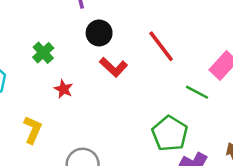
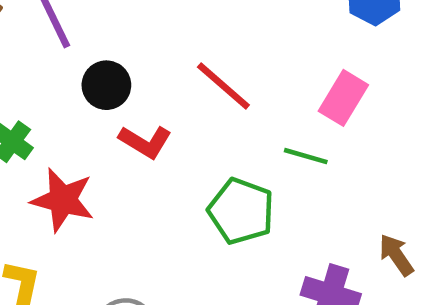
red star: (63, 89) -> (63, 200), size x1.8
green pentagon: (170, 134) -> (241, 211), moved

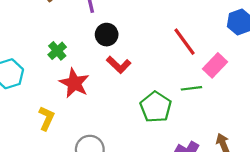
red line: (223, 86) -> (184, 42), moved
green line: (306, 156) -> (191, 88), turned -36

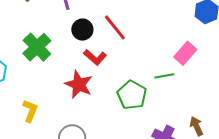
red line: (184, 42) -> (115, 27), moved
green cross: (57, 51) -> (37, 47), size x1.6
red star: (74, 83) -> (79, 84), moved

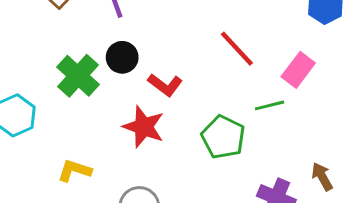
red line: (115, 27) -> (237, 49), moved
black circle: (82, 30) -> (122, 57), moved
yellow L-shape: (30, 111) -> (74, 171), turned -90

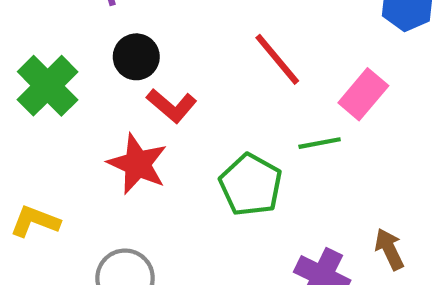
black circle: (122, 57) -> (136, 57), moved

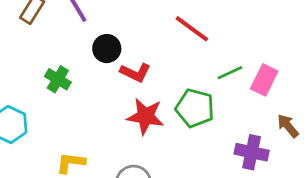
green cross: (48, 86) -> (58, 79), size x0.7
pink rectangle: (363, 94) -> (264, 80), moved
red star: (137, 164) -> (145, 116), moved

